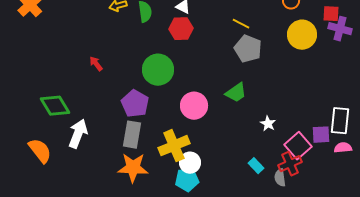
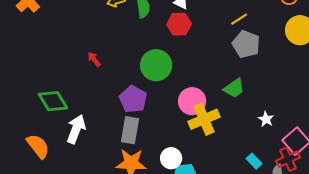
yellow line: (241, 24) -> (239, 19), turned -60
yellow cross: (174, 146) -> (204, 119), moved
white circle: (190, 163) -> (171, 158), moved

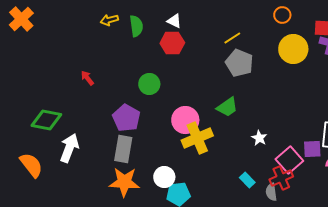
green circle: (156, 65) -> (149, 84), size x0.7
green diamond: (53, 101) -> (46, 120), turned -48

